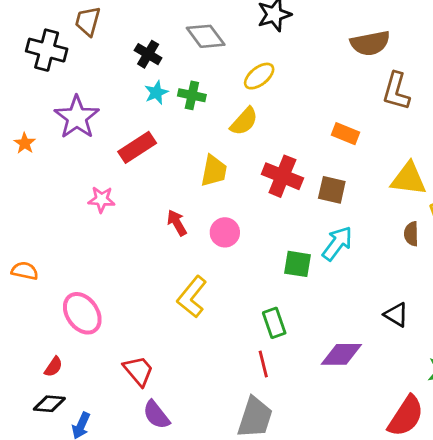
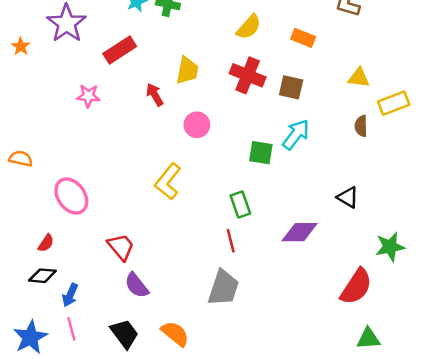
yellow semicircle: (244, 121) -> (249, 27), moved
yellow triangle: (409, 179) -> (359, 78), size x0.7
red arrow: (177, 223) -> (155, 95), moved

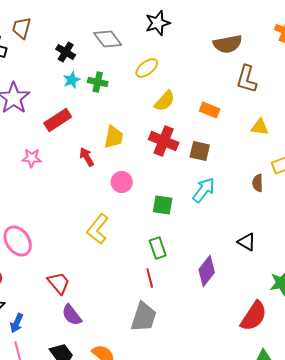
yellow triangle: (359, 78) -> (260, 127), moved
green square: (261, 153) -> (163, 205), moved
purple diamond: (300, 232) -> (207, 271), turned -52

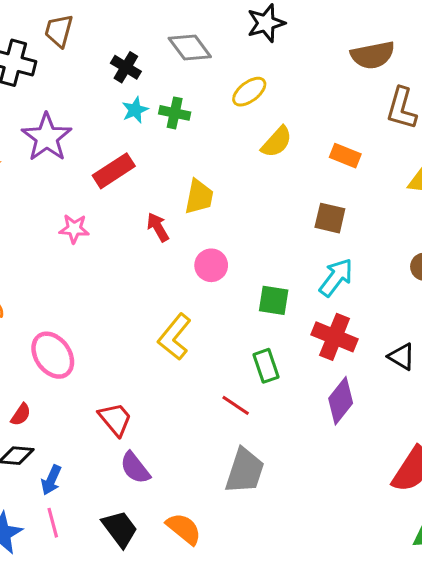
red cross: (164, 141) -> (335, 337), moved
red line: (150, 278) -> (236, 405), moved, turned -42

